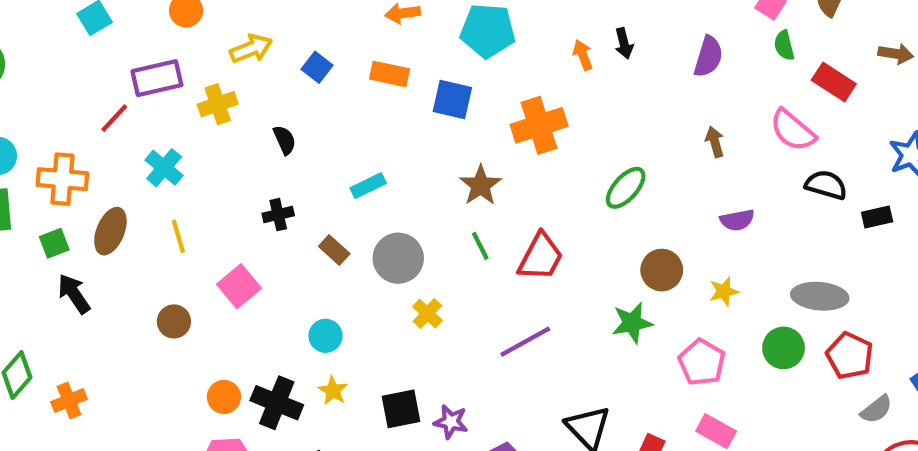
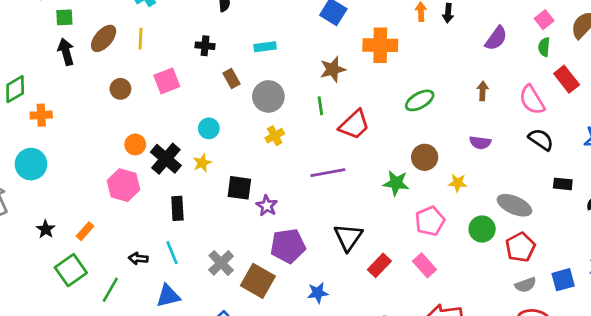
black rectangle: (877, 217) -> (563, 184), moved
brown ellipse: (110, 231) -> (104, 38), moved

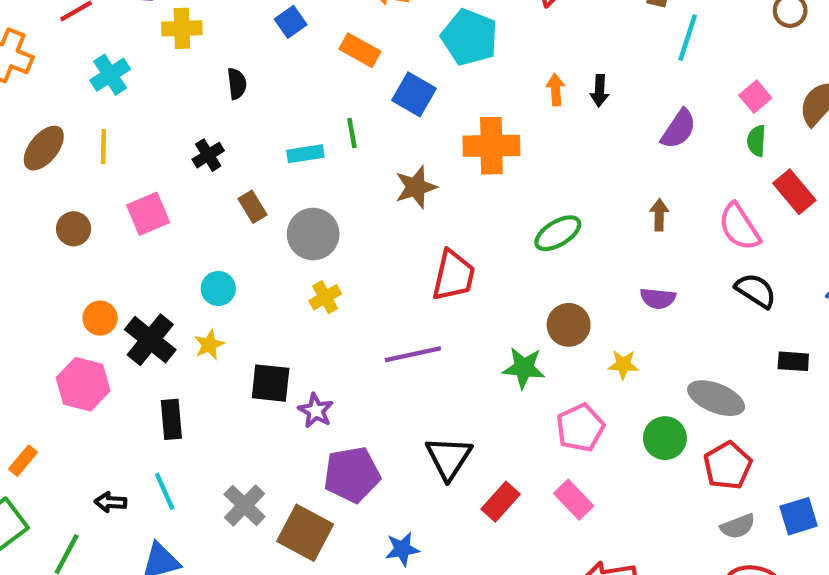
black cross: (205, 46) -> (208, 155), turned -36
green line: (320, 106) -> (352, 133), moved
red trapezoid: (354, 125) -> (453, 275), turned -32

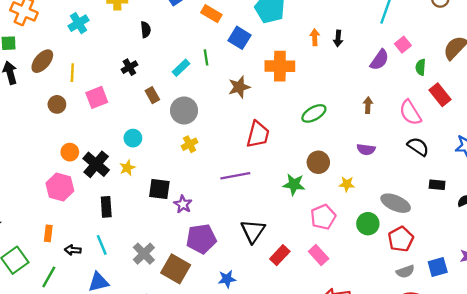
pink square: (755, 97) -> (403, 45), moved
yellow line: (103, 147) -> (72, 73), moved
cyan rectangle: (305, 154) -> (181, 68), turned -36
orange rectangle: (23, 461) -> (48, 233), moved, turned -35

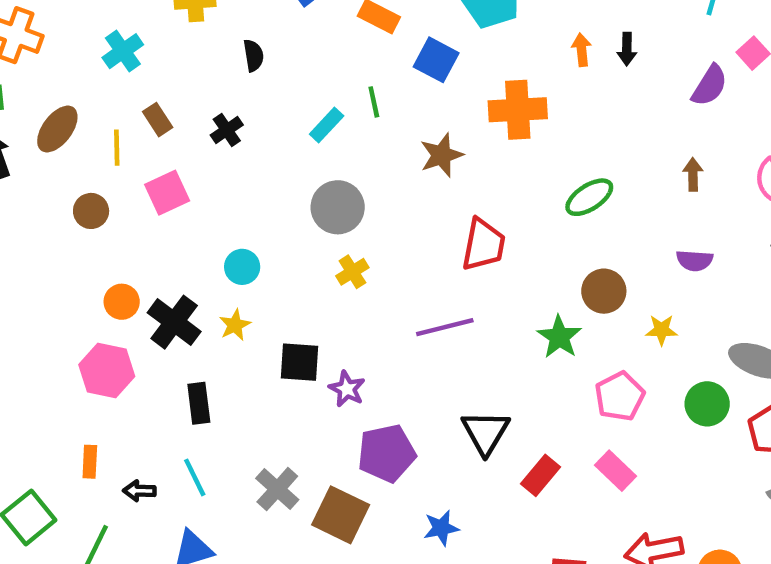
brown rectangle: (152, 95) -> (158, 120), moved
green star: (294, 184) -> (559, 337), turned 30

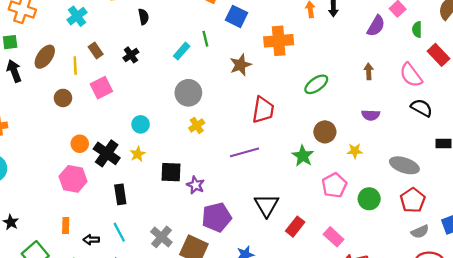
green circle: (707, 404) -> (369, 199), moved
pink rectangle: (616, 471) -> (334, 237), moved

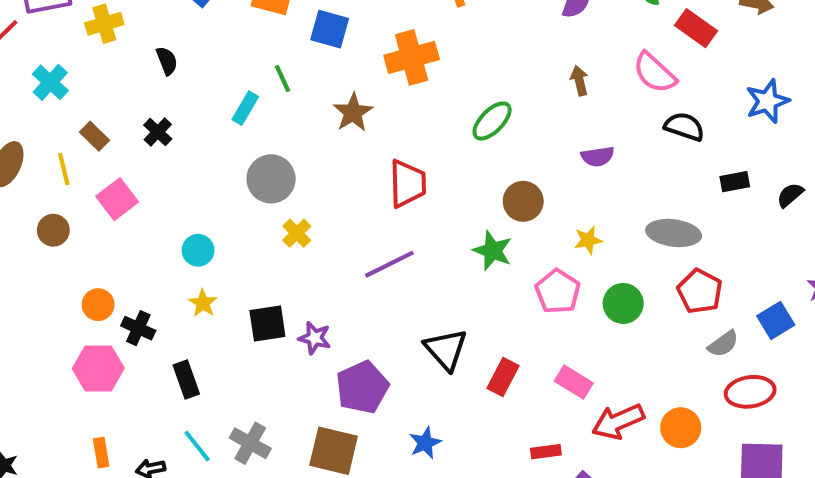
yellow star: (355, 151) -> (588, 240), moved
black cross: (107, 153) -> (138, 328), moved, size x0.7
gray cross: (161, 237) -> (250, 443), moved

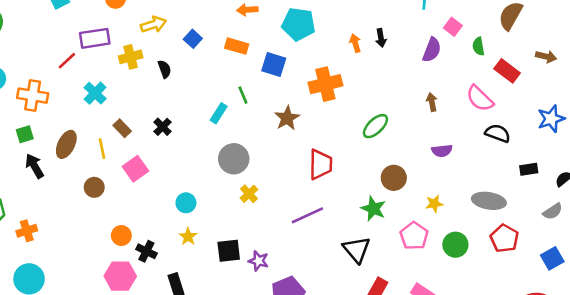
black semicircle: (167, 61) -> (165, 69), moved
gray semicircle: (723, 344) -> (553, 211), moved
black triangle: (446, 349) -> (357, 250), moved

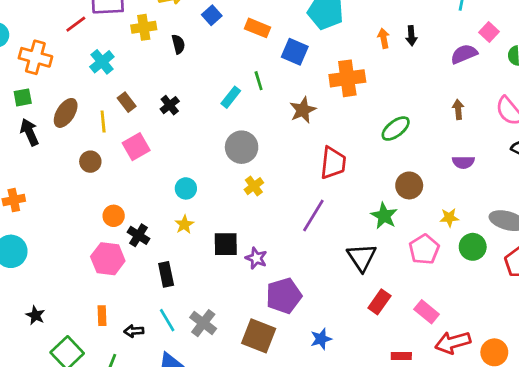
purple semicircle: (432, 50) -> (464, 54), turned -140
purple line: (307, 215) -> (313, 215), turned -40
green circle: (455, 245) -> (473, 247), moved

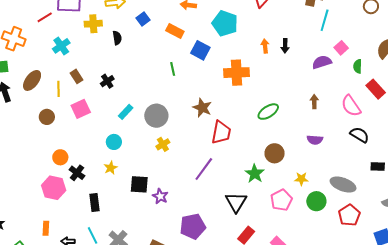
cyan rectangle: (231, 97) -> (126, 112), moved
brown star: (303, 110) -> (202, 108), moved, turned -30
purple pentagon: (284, 296) -> (193, 226), moved

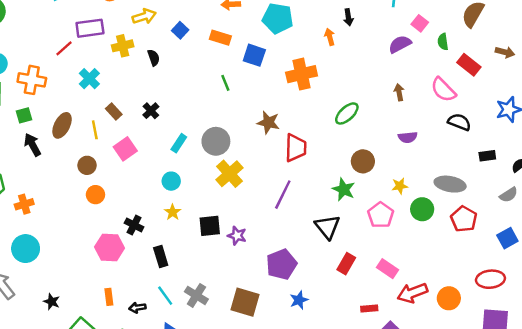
black arrow: (285, 46) -> (348, 17), moved
yellow cross: (163, 144) -> (229, 174), size x1.6
orange circle: (60, 157) -> (95, 195), moved

